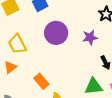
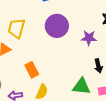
yellow trapezoid: (17, 44) -> (16, 28), turned 30

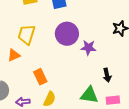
purple star: (89, 38) -> (88, 48), moved

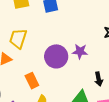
purple circle: (67, 34) -> (56, 56), moved

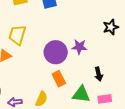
orange rectangle: (32, 81) -> (59, 79), moved

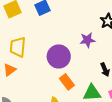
purple star: (79, 47) -> (87, 40), moved

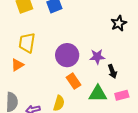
purple star: (87, 40) -> (97, 57), moved

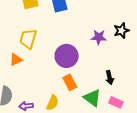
purple star: (97, 57) -> (99, 37), moved
green triangle: (98, 94) -> (92, 98), turned 30
pink rectangle: (122, 95) -> (116, 102), turned 32

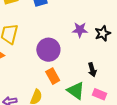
black star: (121, 31) -> (103, 33), moved

